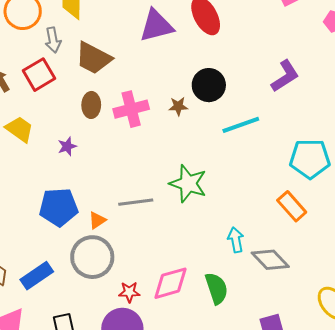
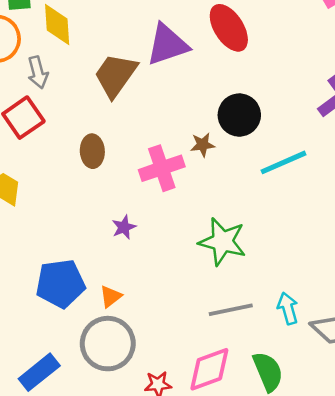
brown trapezoid: (93, 58) -> (115, 75), moved, turned 102
pink cross: (131, 109) -> (162, 168), moved
purple star: (67, 146) -> (124, 227), moved
gray line: (136, 202) -> (231, 310), moved

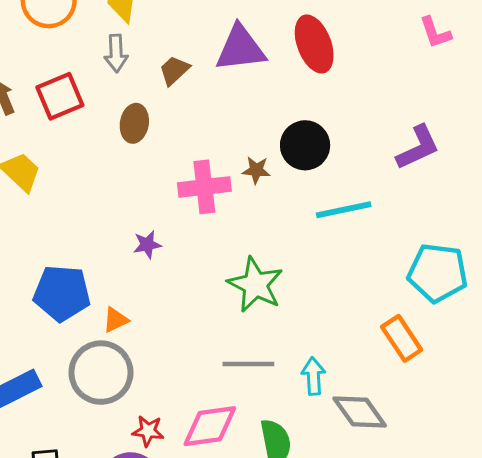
gray arrow: (38, 72) -> (116, 53), moved
brown trapezoid: (115, 75) -> (174, 70), size x0.6
brown ellipse: (92, 151) -> (134, 123), moved

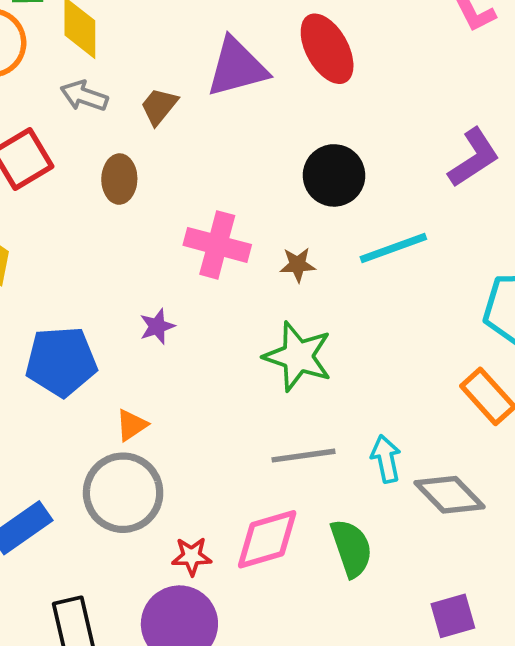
gray arrow: (116, 53) -> (84, 96), turned 120
brown star: (256, 170) -> (298, 265), moved
pink cross: (204, 187) -> (217, 245), turned 30
blue pentagon: (62, 293) -> (61, 361), moved

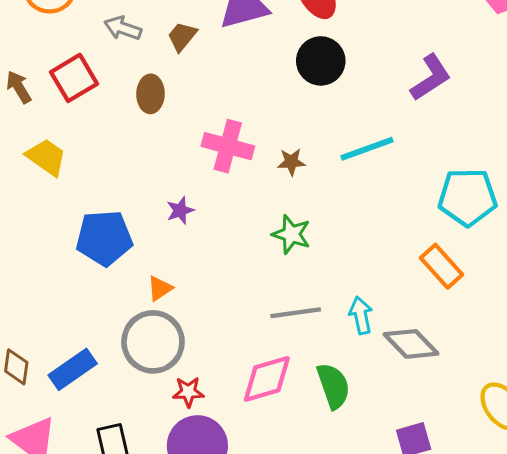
black circle: (334, 175) -> (321, 61), moved
green star: (298, 356) -> (291, 234), size x0.7
red star: (192, 556) -> (188, 392), moved

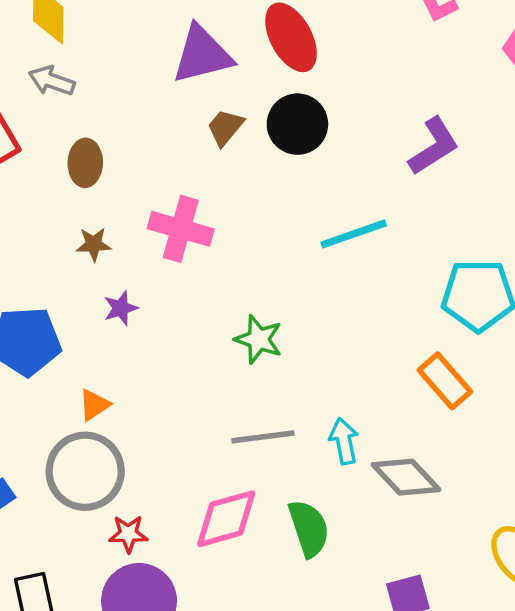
brown trapezoid: (182, 37) -> (225, 127), moved
brown star: (291, 162) -> (94, 244), moved

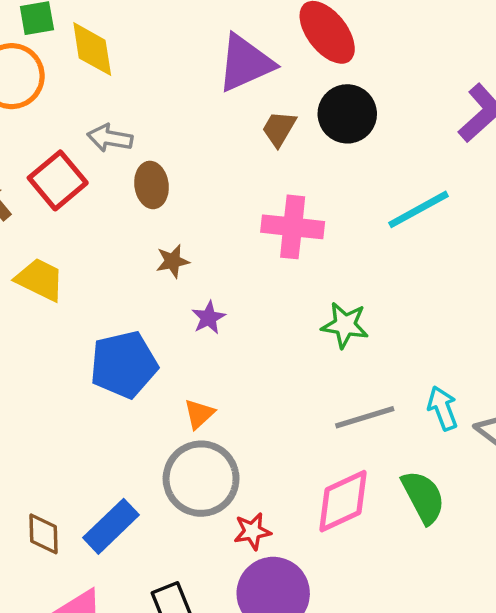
gray arrow: (52, 81) -> (110, 138), moved
pink cross: (181, 229) -> (293, 227), moved

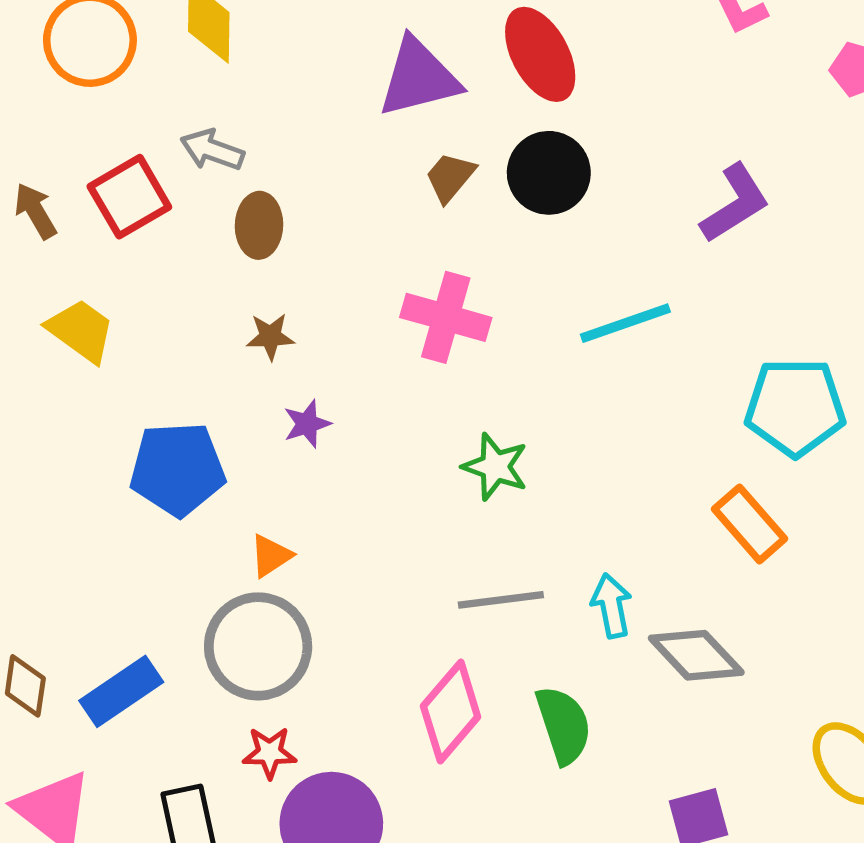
pink diamond: (343, 501) -> (451, 712), turned -34
red star: (252, 531) -> (270, 753), moved

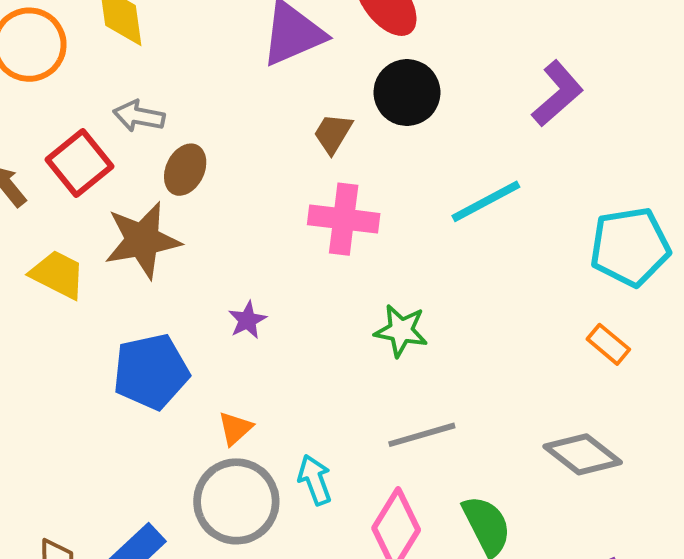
brown trapezoid: (450, 177) -> (333, 133), moved
brown ellipse: (259, 225) -> (185, 170), turned 33
brown star: (270, 337) -> (143, 240), moved, size x2.0
orange rectangle: (750, 524) -> (608, 344), size x0.7
cyan arrow: (612, 606) -> (315, 480), moved

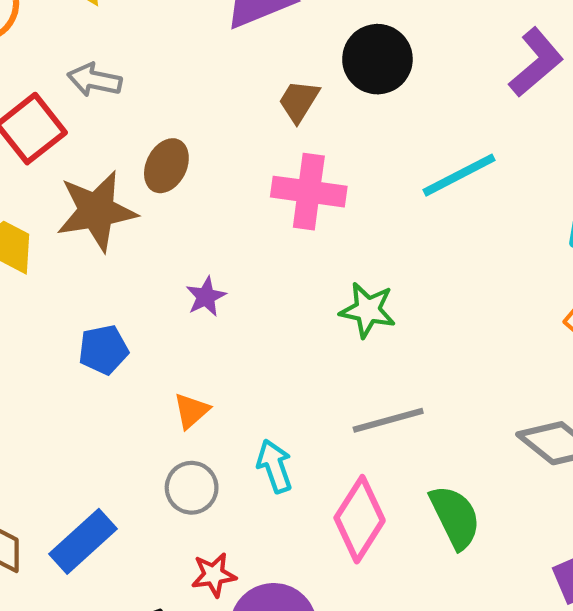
brown ellipse: (185, 170) -> (166, 166), moved
blue pentagon: (151, 372) -> (103, 350), size x0.6
gray circle: (236, 501) -> (192, 488), size x0.6

